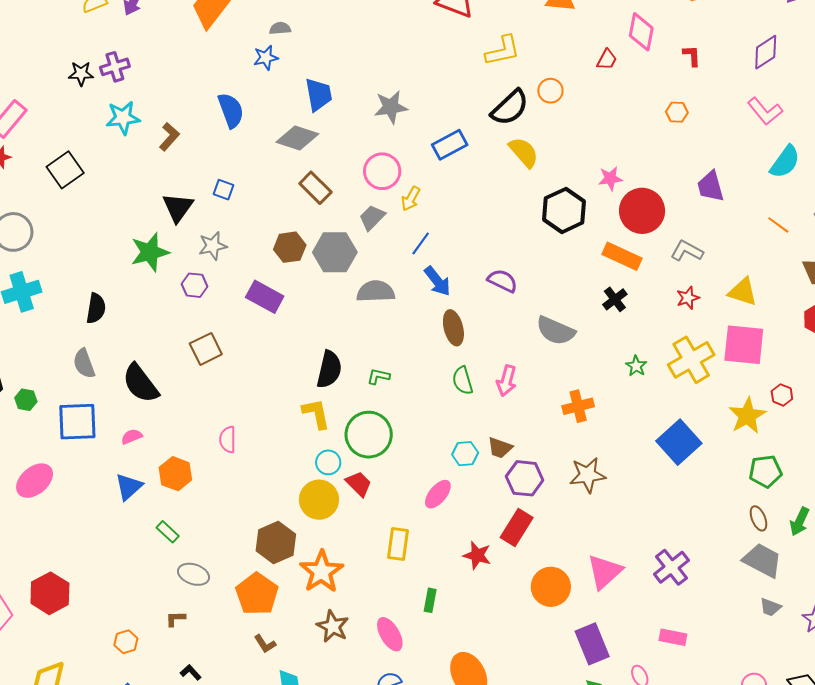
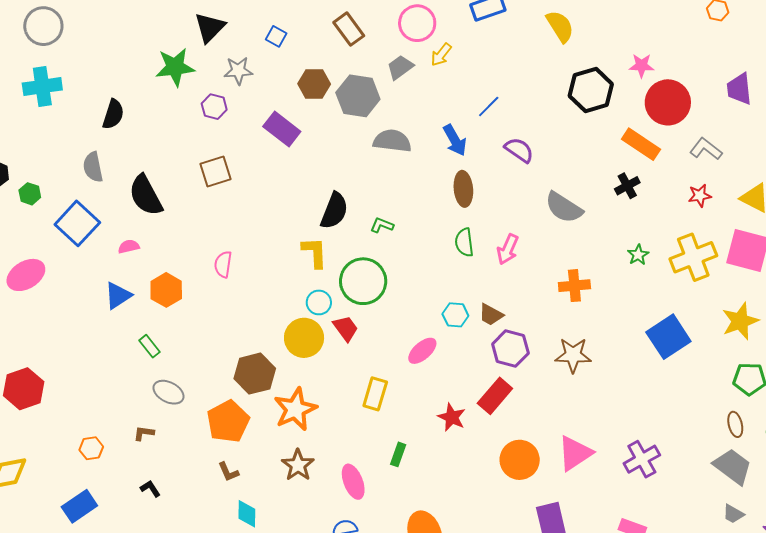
blue square: (223, 190) -> (276, 36), moved
blue line: (421, 243) -> (489, 106), moved
blue square: (77, 422) -> (77, 223), turned 36

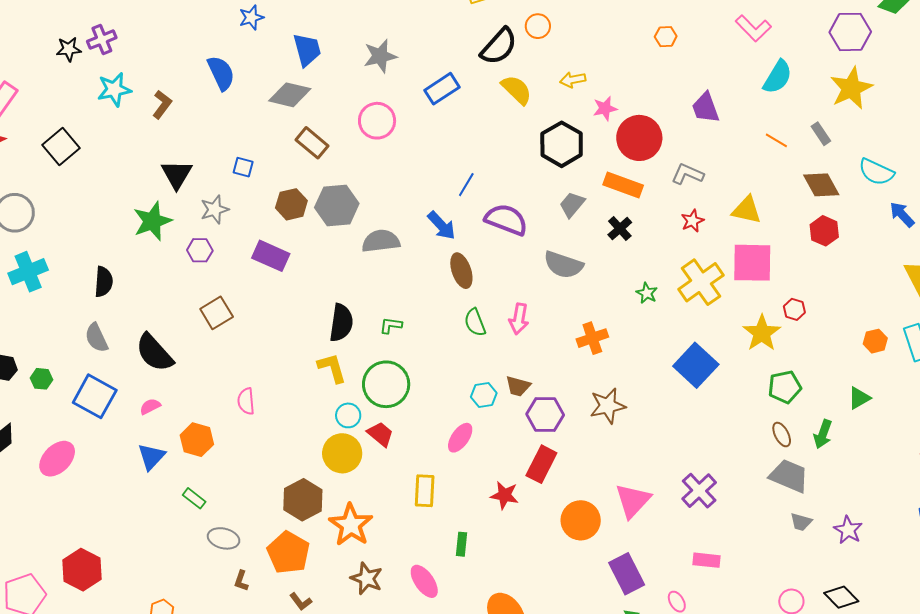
yellow arrow: (441, 55) -> (573, 80), moved, turned 55
gray trapezoid: (400, 67) -> (572, 204), moved
purple semicircle: (519, 150) -> (506, 220), size x1.4
brown L-shape: (144, 433) -> (241, 581), moved, turned -65

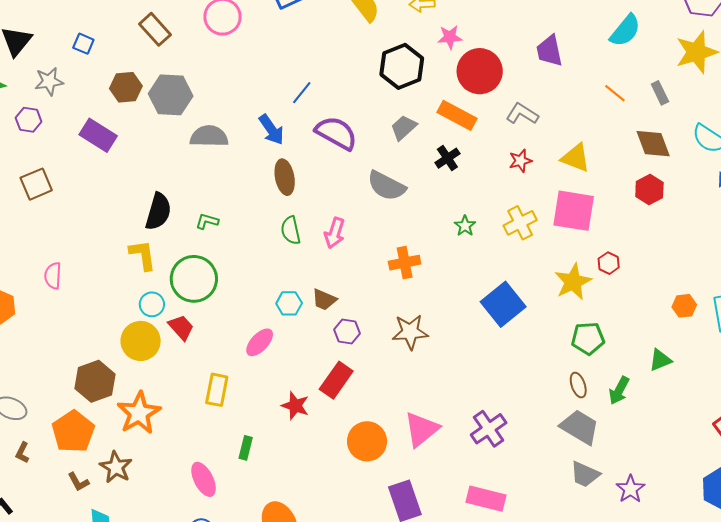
yellow cross: (701, 282) -> (520, 223), size x0.7
purple hexagon: (545, 415) -> (347, 332), size x0.7
gray trapezoid: (801, 522) -> (585, 474), size x1.4
pink rectangle: (707, 560) -> (486, 499), size x1.4
brown star: (367, 578) -> (116, 467), moved

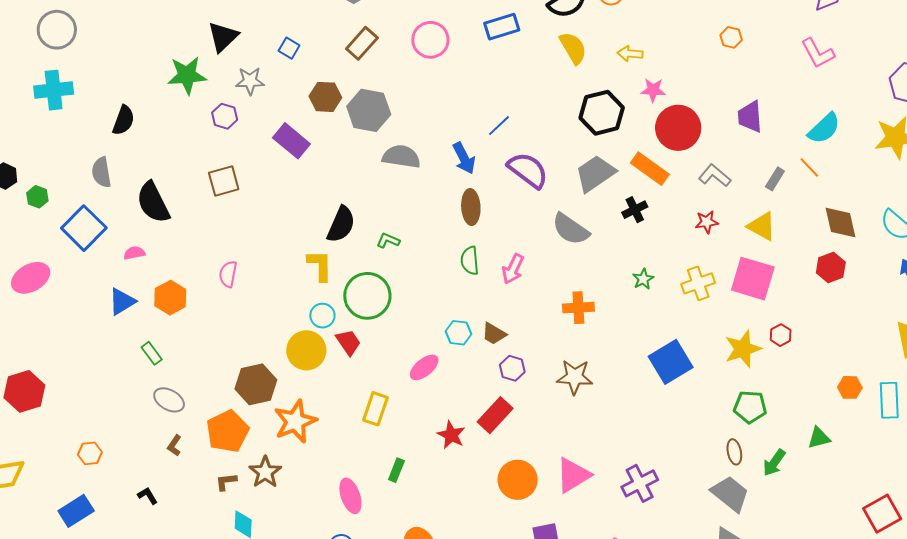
brown rectangle: (155, 29) -> (362, 43), turned 76
cyan semicircle: (625, 31) -> (824, 128), moved
gray rectangle: (660, 93) -> (775, 179), moved, turned 50
gray trapezoid: (404, 127) -> (595, 173), size x1.5
brown L-shape: (78, 482) -> (226, 482), turned 105

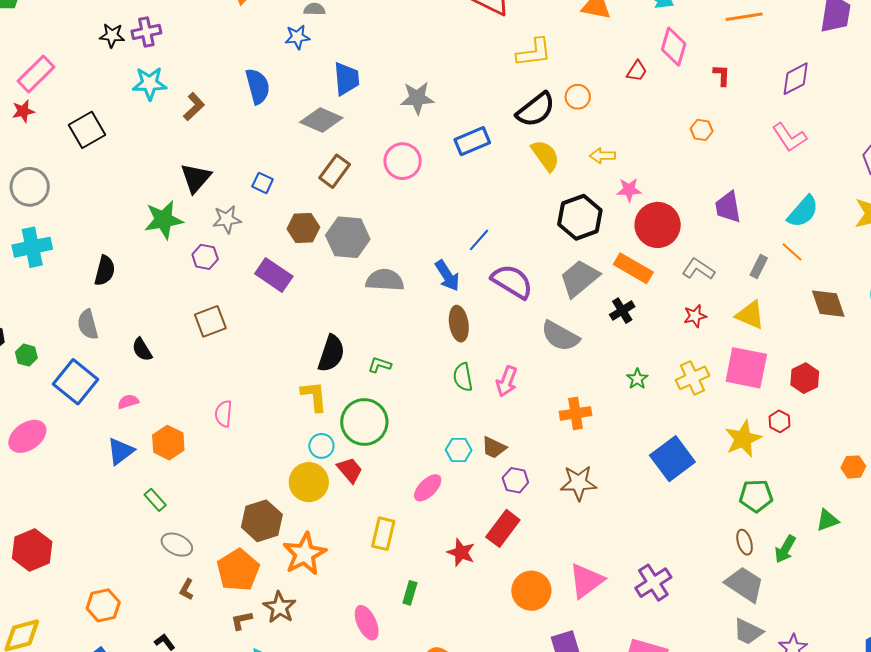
black semicircle: (153, 202) -> (142, 350), size x0.6
red hexagon: (831, 268) -> (805, 378), moved
orange hexagon: (90, 453) -> (103, 605), size x1.4

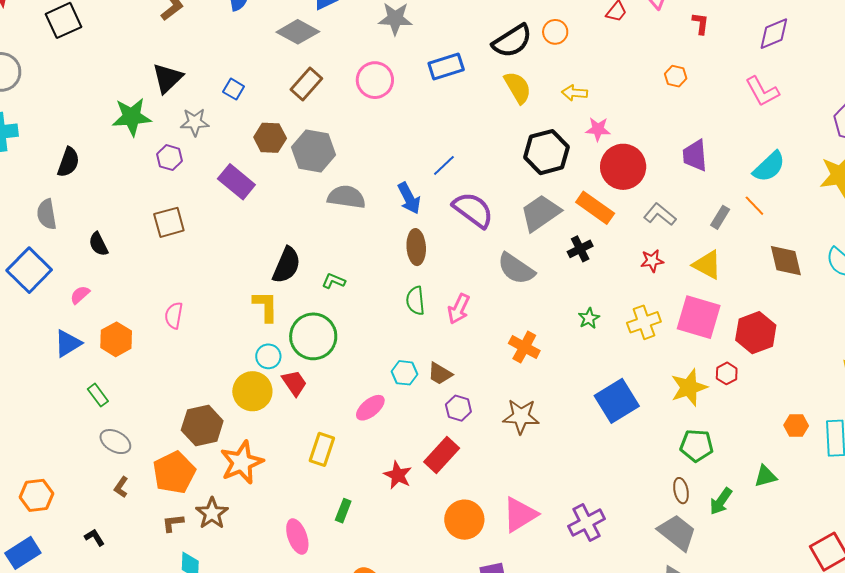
red hexagon: (805, 378) -> (756, 333), size x1.4
pink semicircle: (128, 402) -> (80, 295), turned -30
orange cross: (576, 413) -> (524, 347), turned 32

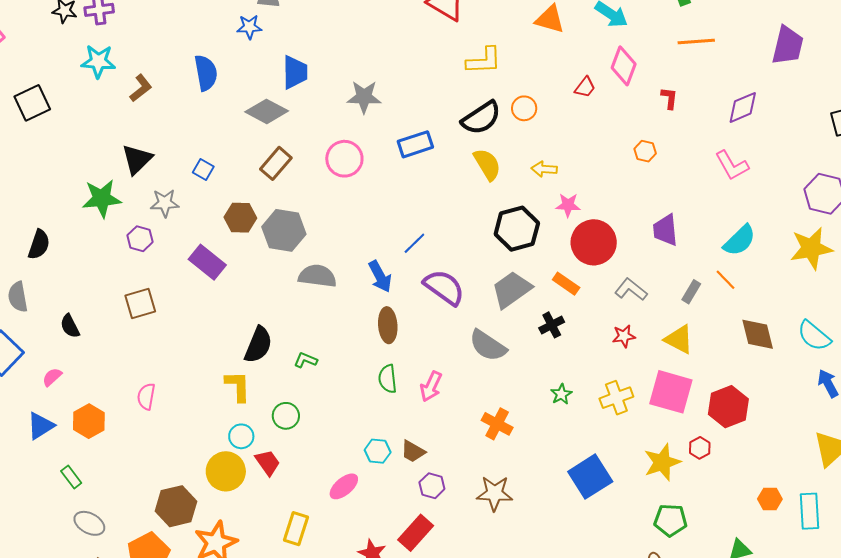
orange rectangle: (595, 208) -> (566, 284), size x0.7
green circle: (313, 336) -> (286, 416), size x0.6

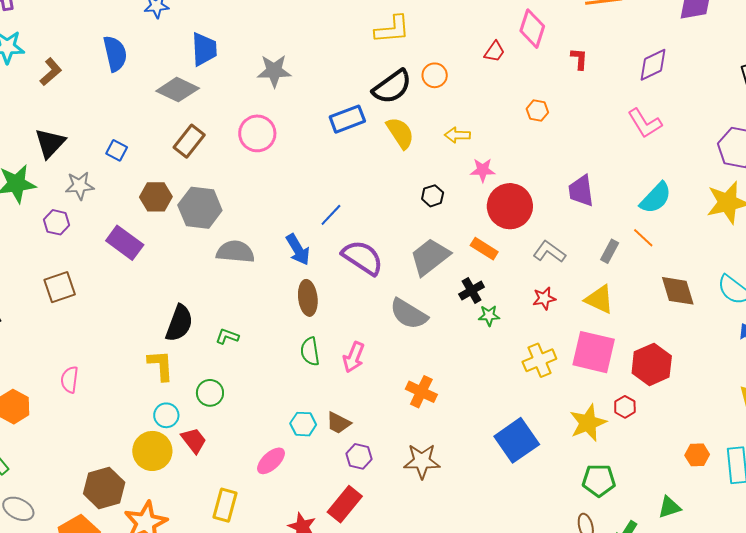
blue rectangle: (415, 144) -> (347, 119), moved
orange hexagon: (645, 151) -> (537, 111), moved
black hexagon: (517, 229) -> (433, 196), size x0.5
green star: (561, 394) -> (489, 316), moved, turned 30

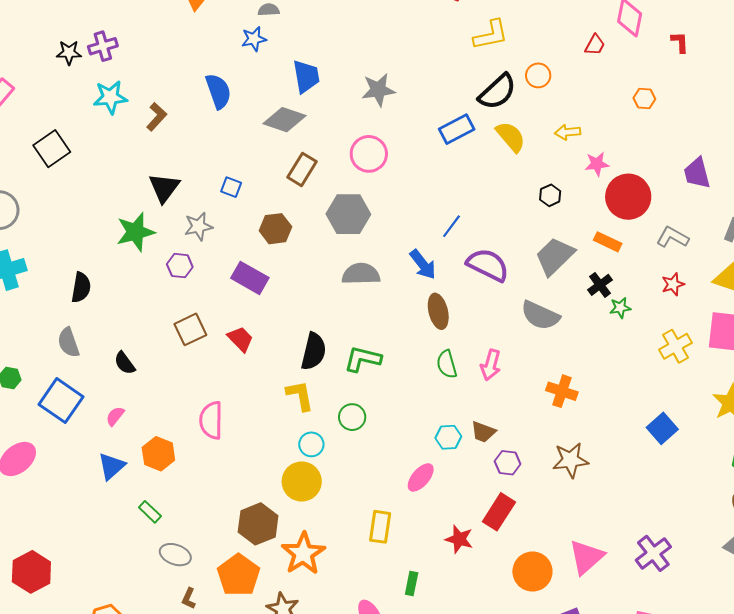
gray hexagon: (200, 208) -> (348, 214), moved
green L-shape: (227, 336) -> (363, 359), size x1.6
pink semicircle: (70, 380) -> (211, 420), size x1.4
red trapezoid: (194, 440) -> (240, 339), moved
blue square: (517, 440) -> (662, 428), size x0.7

